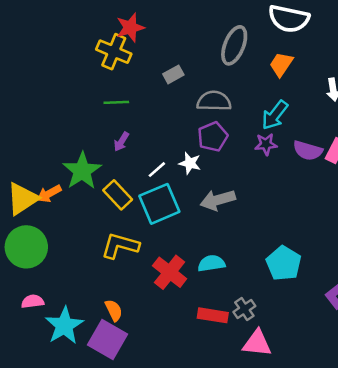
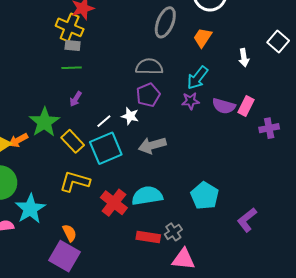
gray rectangle: (173, 74) -> (73, 46), moved, turned 35
cyan semicircle: (211, 263) -> (147, 196), size x1.4
cyan star: (64, 326) -> (30, 209), moved

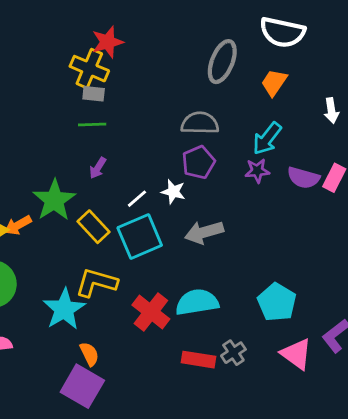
cyan star: (30, 209) -> (64, 309), moved
pink triangle: (183, 259) -> (296, 354), moved, turned 30

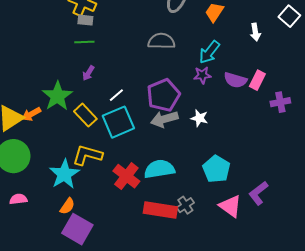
purple pentagon: (198, 162) -> (163, 95), moved, size x1.4
white star: (173, 192) -> (199, 118), moved
orange semicircle: (89, 354) -> (67, 206), moved, turned 60
red rectangle: (198, 360) -> (160, 210), size x1.4

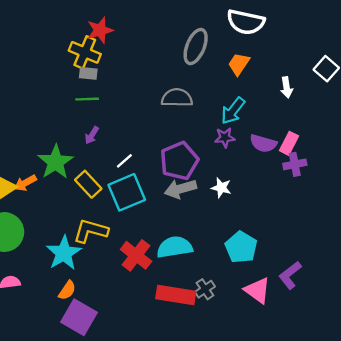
purple cross: (280, 102) -> (295, 164), moved

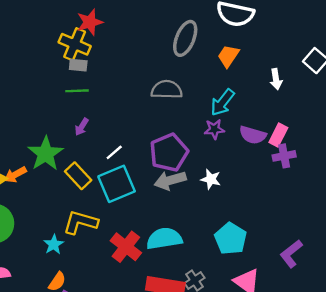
cyan star: (64, 253) -> (54, 244), size x0.6
purple L-shape: (290, 275) -> (291, 254), moved

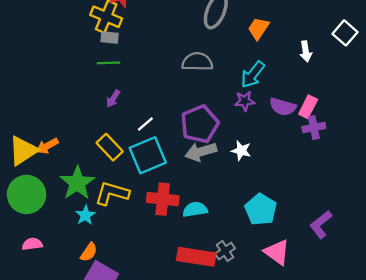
green star: (46, 154) -> (77, 183), moved
cyan semicircle: (164, 239) -> (195, 209), size x0.7
red cross: (126, 247) -> (163, 199), moved, turned -32

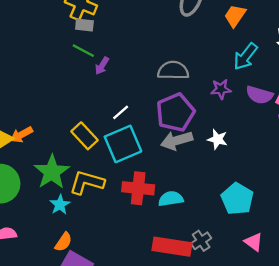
gray semicircle: (197, 62) -> (173, 70), moved
green line: (108, 63) -> (83, 51), turned 30
cyan arrow: (253, 74) -> (245, 56), moved
purple arrow: (113, 99) -> (102, 66), moved
pink triangle: (277, 252) -> (254, 242), size x0.7

